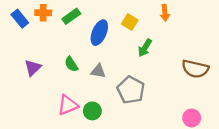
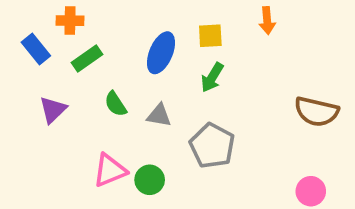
green rectangle: (71, 16) -> (87, 58), moved
blue rectangle: (20, 19) -> (36, 49), moved
yellow square: (130, 22) -> (210, 36), turned -35
green arrow: (145, 48) -> (212, 77), moved

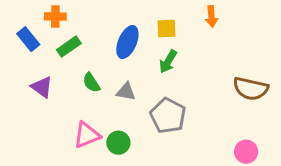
purple triangle: (53, 110) -> (42, 87), turned -40

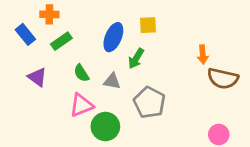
orange arrow: (212, 17) -> (203, 54), moved
green arrow: (168, 62) -> (136, 58), moved
pink triangle: (87, 135) -> (81, 105), moved
green circle: (118, 143) -> (105, 126), size x1.4

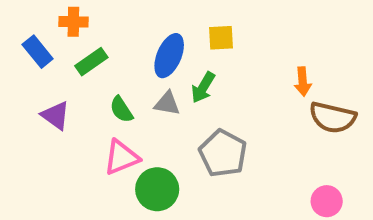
gray triangle: (112, 81) -> (167, 103), moved

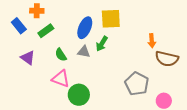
yellow square: (221, 38) -> (111, 19), size x1.5
gray pentagon: (223, 153) -> (137, 84), moved
pink triangle: (121, 157) -> (61, 79), turned 42

